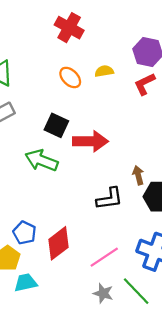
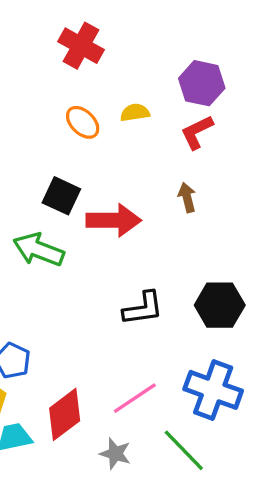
brown arrow: (138, 175) -> (187, 197), moved
red diamond: (59, 243) -> (65, 414), moved
gray star: (103, 293) -> (115, 454), moved

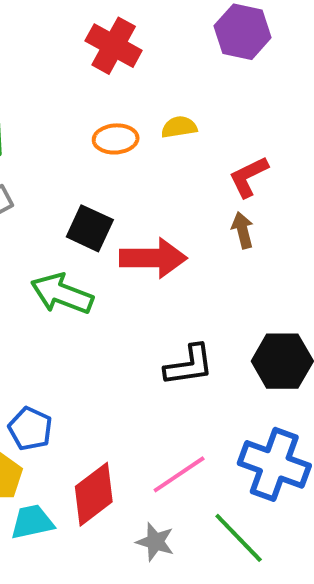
purple hexagon: (202, 83) -> (243, 32), moved
orange ellipse: (83, 122) -> (116, 139), turned -48
red L-shape: (197, 132) -> (249, 177), moved

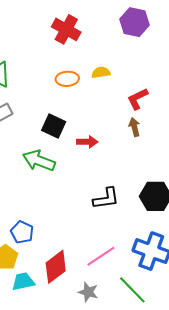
red arrow: (153, 258) -> (87, 142), size x0.6

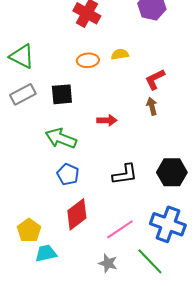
black square: (54, 126) -> (62, 94), moved, turned -30
blue pentagon: (22, 232) -> (68, 174), moved
red diamond: (56, 267) -> (77, 214), moved

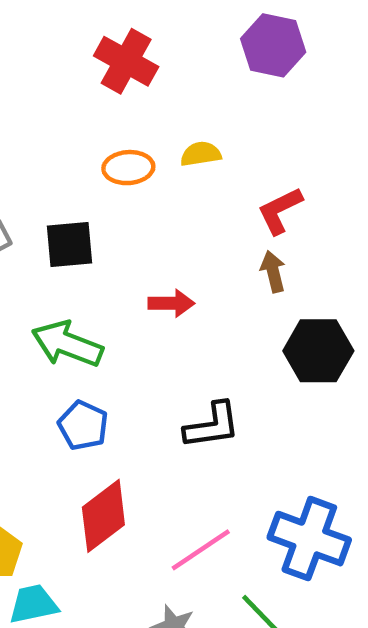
black hexagon: (172, 172) -> (318, 351), moved

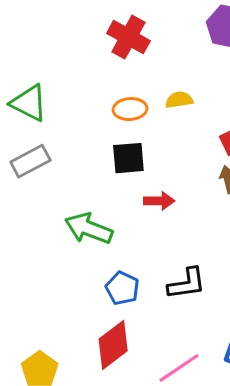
black square: (70, 244) -> (128, 158), moved
blue pentagon: (83, 425) -> (122, 288), moved

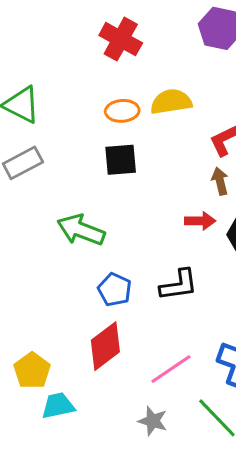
yellow semicircle: (179, 100) -> (171, 102), size x1.5
red arrow: (159, 201) -> (200, 221), moved

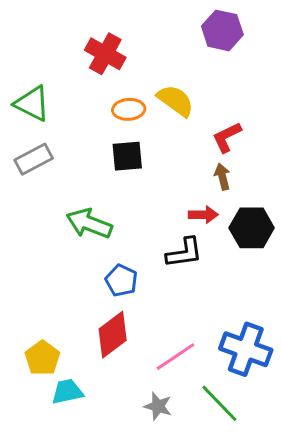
red cross: (121, 39) -> (105, 54), moved
yellow semicircle: (171, 102) -> (176, 101), turned 45
black L-shape: (179, 285) -> (184, 253), moved

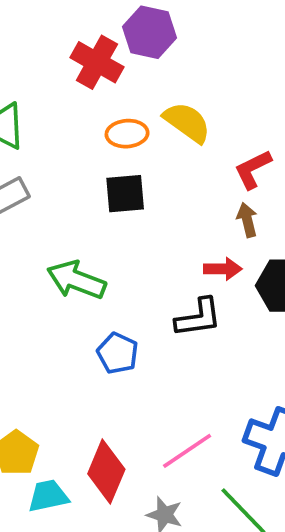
purple hexagon: (222, 30) -> (150, 32), moved
red diamond: (113, 335) -> (106, 472), moved, turned -30

